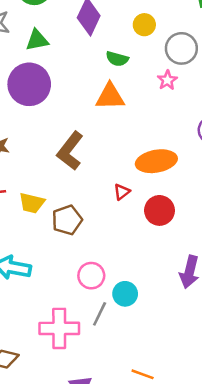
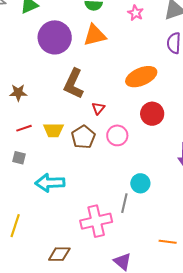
purple circle: (29, 84) -> (55, 37), moved
red triangle: (122, 192) -> (98, 108), moved
pink circle: (91, 276) -> (117, 135), moved

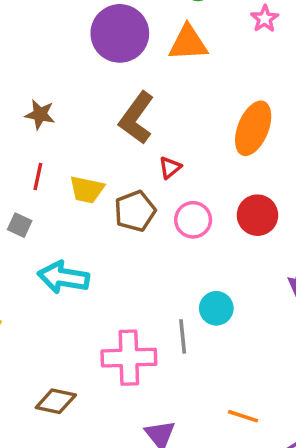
orange ellipse: (141, 77) -> (253, 128), turned -56
red circle: (152, 114) -> (257, 215), moved
red line: (24, 128) -> (38, 177), turned -70
gray line: (124, 203) -> (183, 336), turned -30

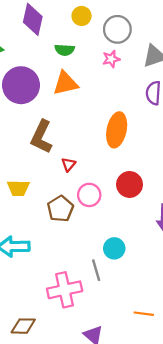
pink star: (265, 19) -> (111, 59), turned 30
brown pentagon: (135, 211) -> (60, 209), moved

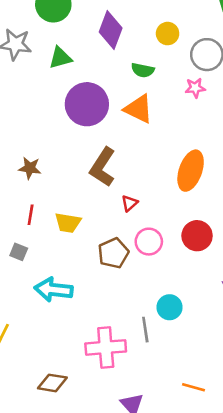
orange triangle: (65, 83) -> (139, 109), turned 32

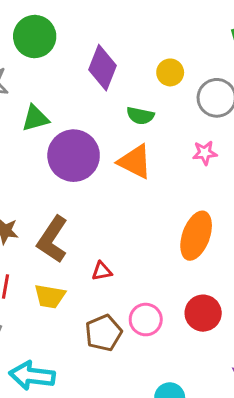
green triangle: (60, 58) -> (35, 118), moved
pink star: (195, 88) -> (205, 153), moved
brown L-shape: (103, 167) -> (52, 239), moved
red triangle: (130, 203) -> (102, 271), moved, turned 30

